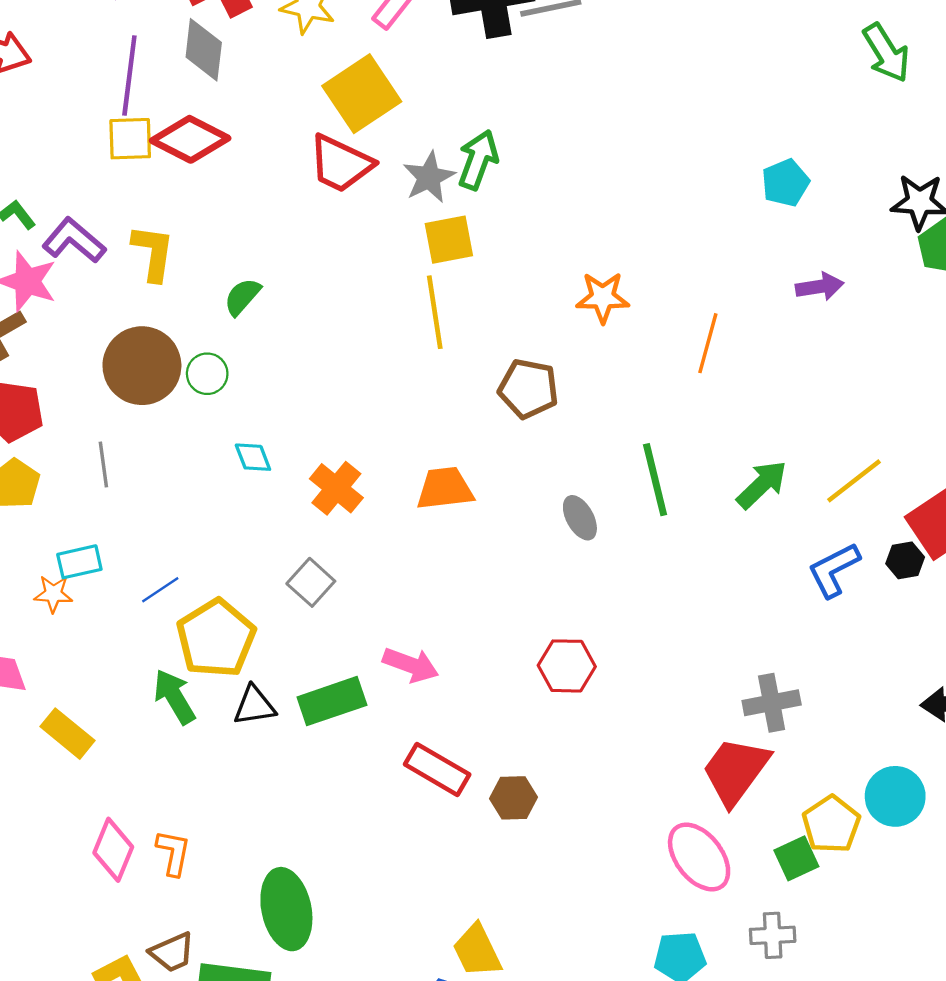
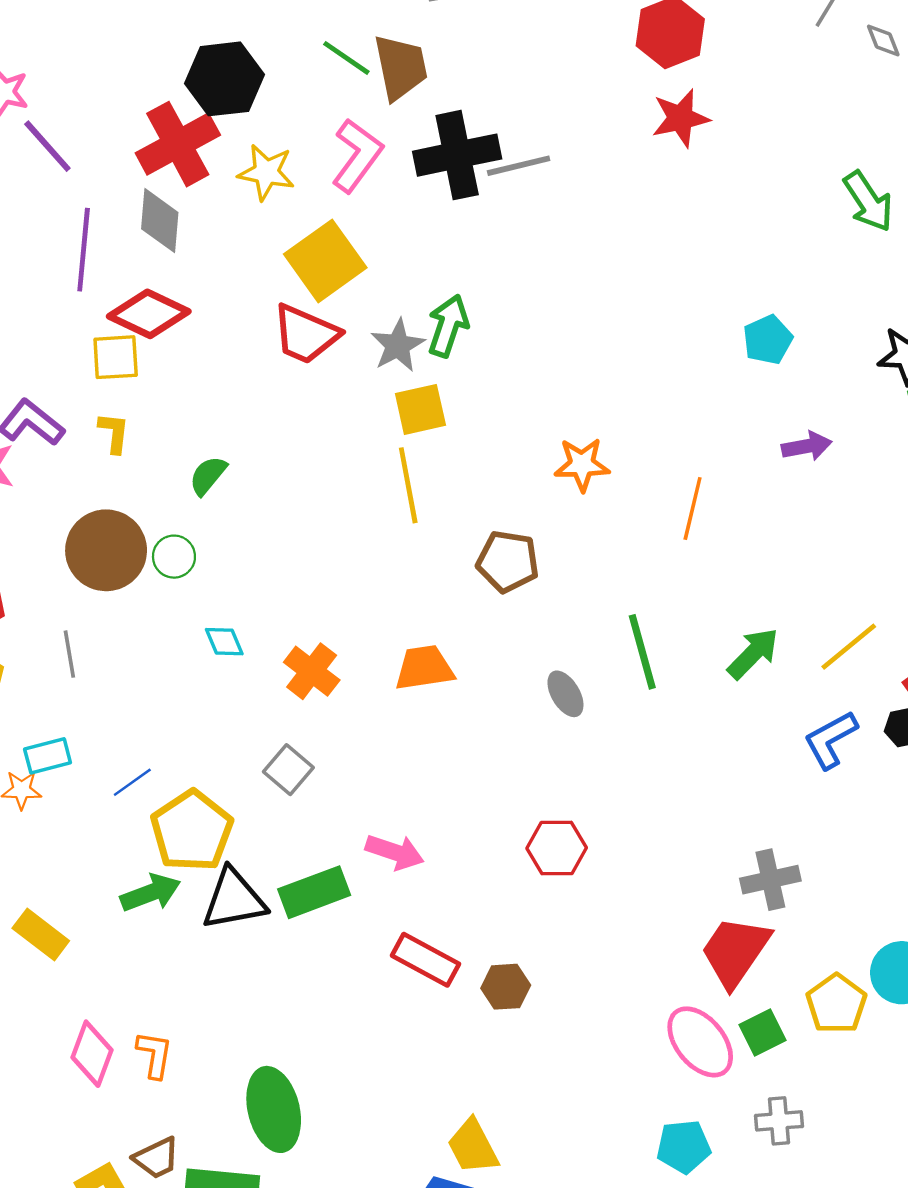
yellow square: (130, 139) -> (116, 357), moved
yellow L-shape: (153, 253) -> (114, 433), size x0.7
green arrow: (174, 697) -> (151, 893), turned 102
black triangle: (254, 706) -> (234, 899), size x1.5
green square: (796, 858) -> (762, 1032), moved

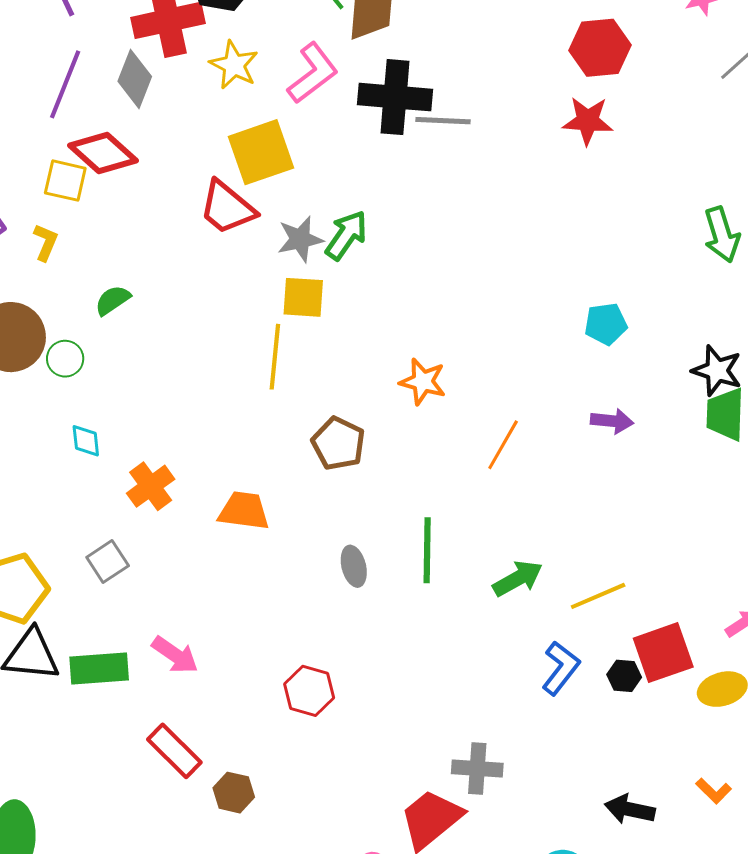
blue L-shape: (831, 740) -> (561, 668), turned 140

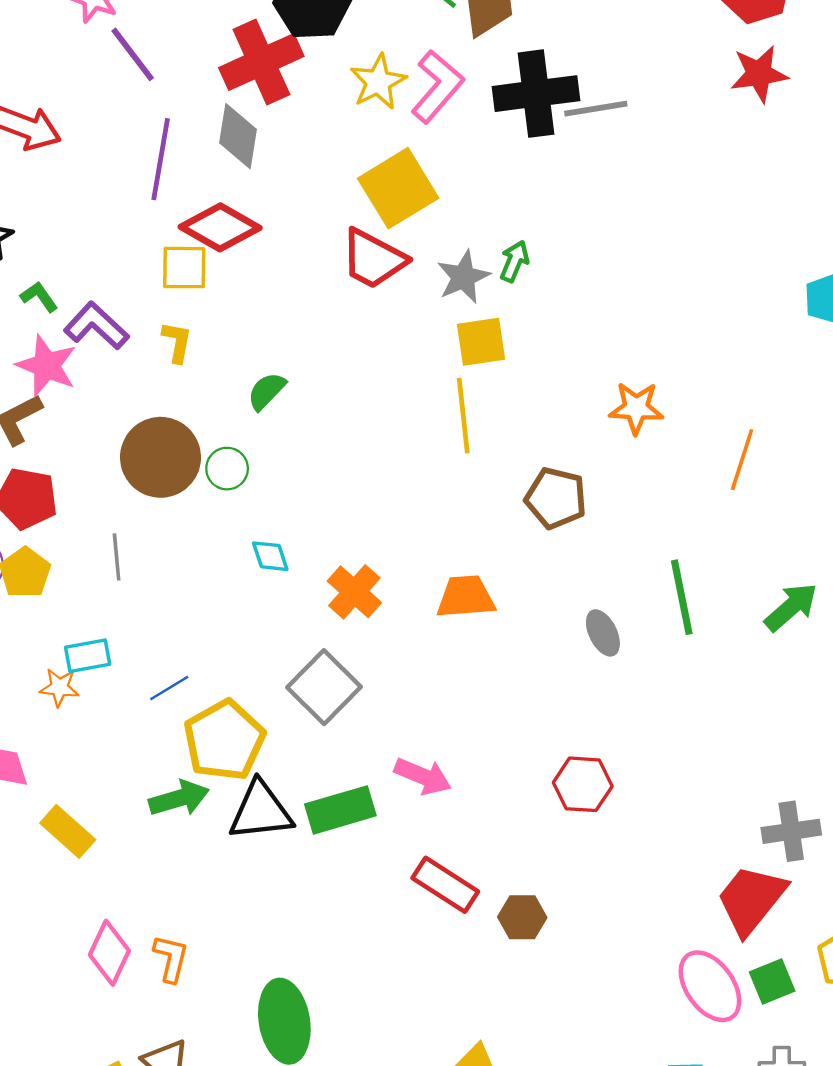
yellow star: (234, 65) -> (378, 82), moved, turned 30
green arrow: (346, 235) -> (514, 261), size x0.7
gray square: (108, 562) -> (324, 687), size x1.5

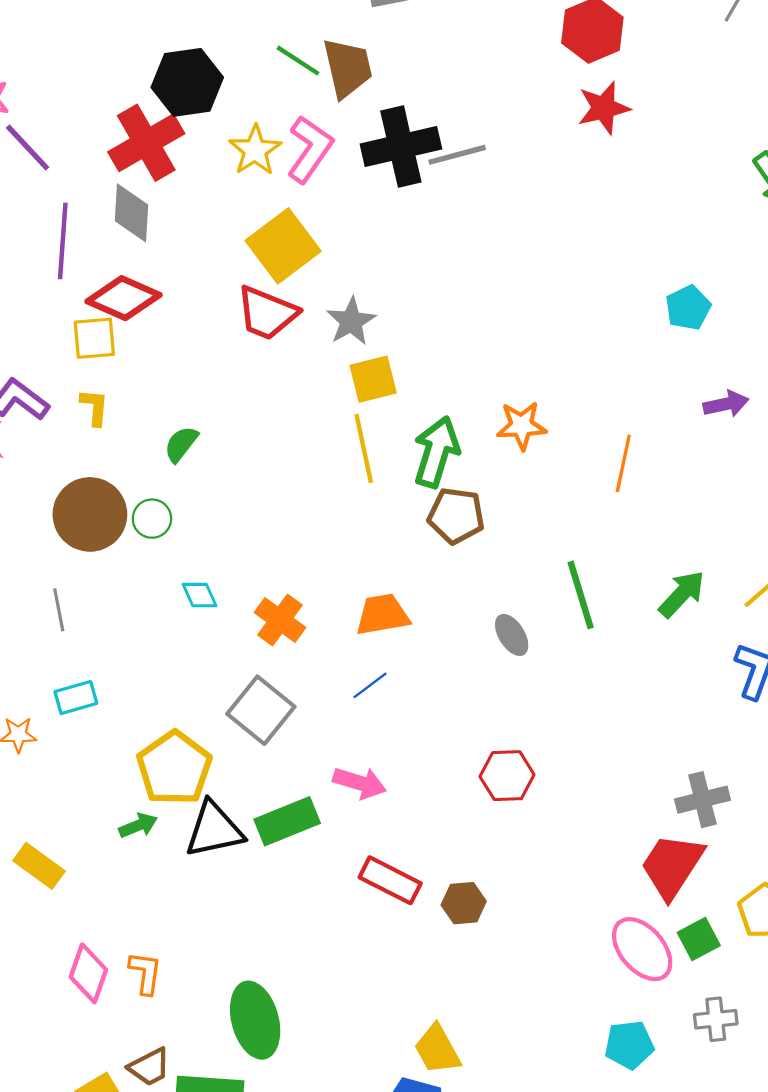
green arrow: (514, 261) -> (436, 452), moved, size x1.8
cyan rectangle: (88, 656) -> (76, 698), moved
blue line: (169, 688) -> (370, 685), moved
green arrow: (179, 798) -> (138, 825), size x0.7

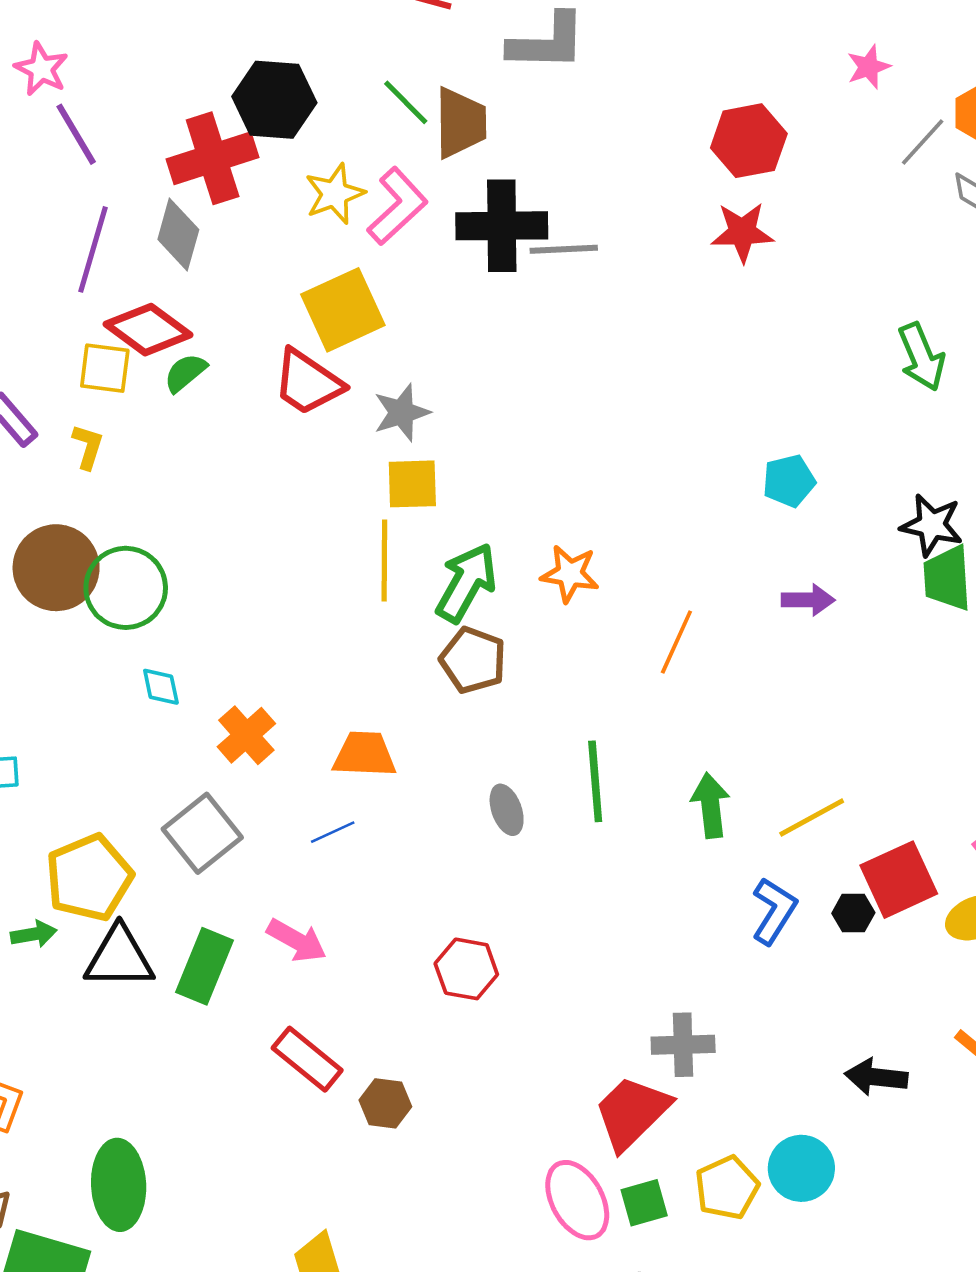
green semicircle: (181, 444) -> (185, 373), moved
green circle: (152, 519) -> (126, 588), size x1.8
green arrow: (682, 594) -> (711, 805), turned -62
green rectangle: (287, 821) -> (204, 966), turned -58

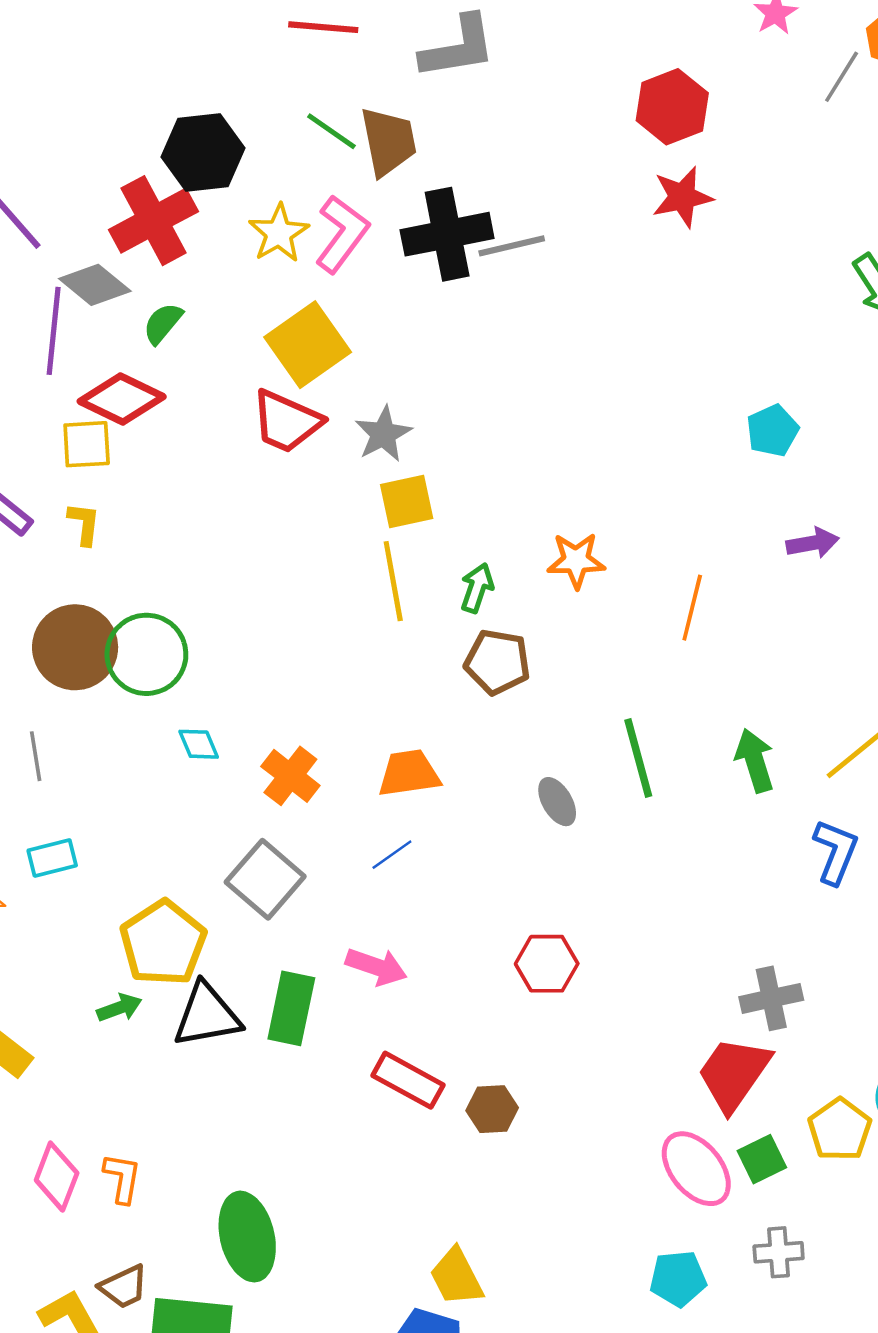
gray diamond: (178, 234) -> (95, 285), moved, turned -56
green semicircle: (185, 373) -> (163, 323), moved
green arrow: (466, 583) -> (477, 588), size x0.6

